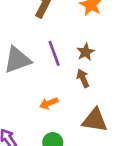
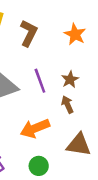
orange arrow: (49, 103) -> (35, 128), size x1.6

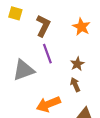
purple line: (40, 81) -> (47, 54), moved

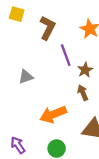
purple line: (47, 54) -> (66, 55), moved
gray triangle: (24, 70) -> (26, 77), size x0.6

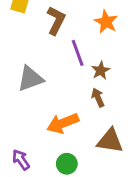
gray triangle: (26, 77) -> (30, 79), size x1.5

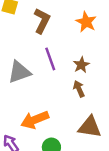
purple line: (78, 53) -> (50, 59), moved
orange arrow: (63, 123) -> (35, 120), moved

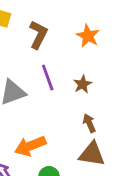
brown arrow: (79, 89) -> (89, 123), moved

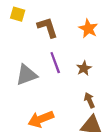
brown L-shape: (38, 35) -> (47, 27), turned -45

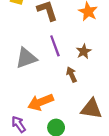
brown arrow: (89, 100) -> (72, 75), moved

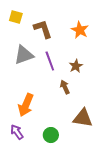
gray triangle: (26, 58) -> (24, 55), moved
orange arrow: (41, 102) -> (26, 105), moved, turned -45

